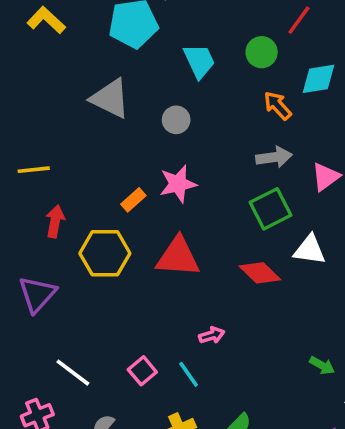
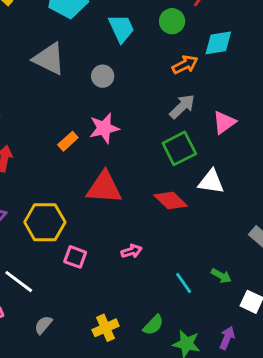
orange arrow: (278, 106) -> (185, 65), turned 105
gray arrow: (274, 157) -> (182, 107), turned -36
yellow hexagon: (105, 253) -> (45, 222), moved
pink square: (142, 371) -> (75, 257), moved, turned -30
cyan line: (189, 374) -> (184, 283), moved

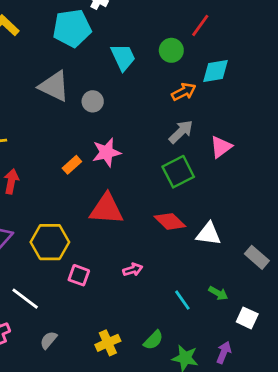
gray circle: (103, 76) -> (93, 101), moved
white triangle: (211, 182) -> (209, 234), moved

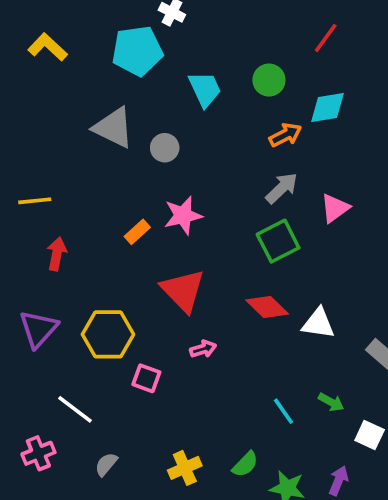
red line: (200, 25) -> (326, 38), moved
red triangle: (106, 209) -> (183, 290), turned 42
pink arrow: (133, 270) -> (203, 349), moved

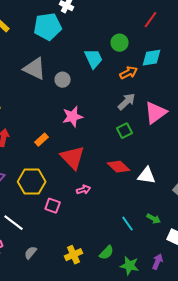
cyan trapezoid: (205, 89) -> (94, 59), moved
pink triangle: (335, 208) -> (156, 113), size x1.4
orange rectangle: (137, 232) -> (42, 140), moved
green square: (278, 241) -> (125, 131), size x0.7

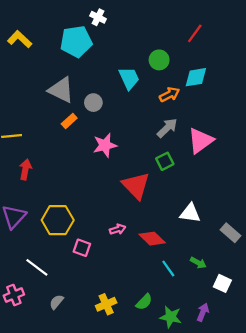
orange rectangle: (42, 140) -> (69, 121), moved
red triangle: (73, 158) -> (136, 186), moved
red diamond: (119, 167) -> (152, 239), moved

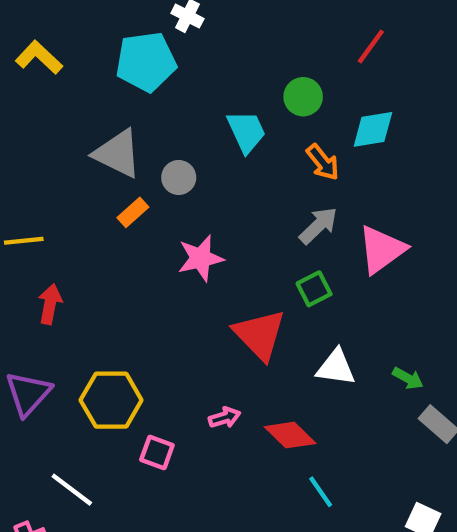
orange arrow: (169, 94) -> (323, 162), turned 78
white triangle: (190, 213) -> (336, 367), moved
green arrow: (198, 263) -> (408, 378), moved

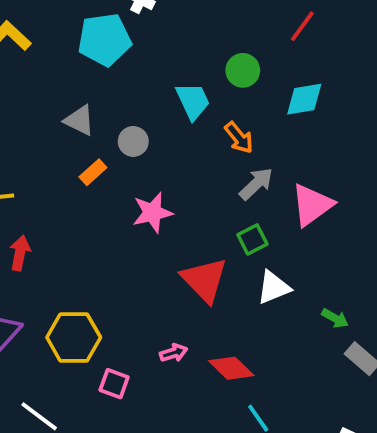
gray triangle: (118, 153) -> (79, 120), size x0.7
orange arrow: (323, 162) -> (239, 138), moved
white triangle: (336, 367) -> (274, 288), moved, turned -30

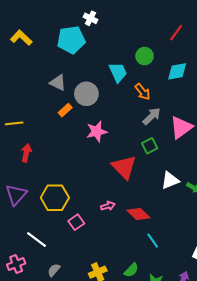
gray circle: (133, 141) -> (86, 94), size x1.5
white triangle: (274, 288) -> (170, 180), moved
pink square: (114, 384) -> (76, 222), turned 35

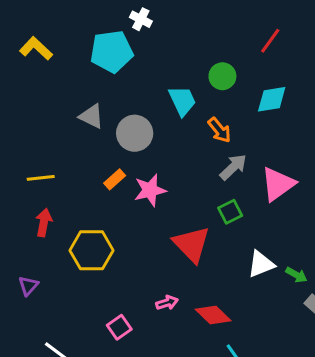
orange rectangle: (65, 110) -> (115, 179), moved
yellow line: (14, 123) -> (41, 178), moved
purple triangle: (16, 195) -> (28, 286), size x0.6
yellow hexagon: (55, 198) -> (91, 250), moved

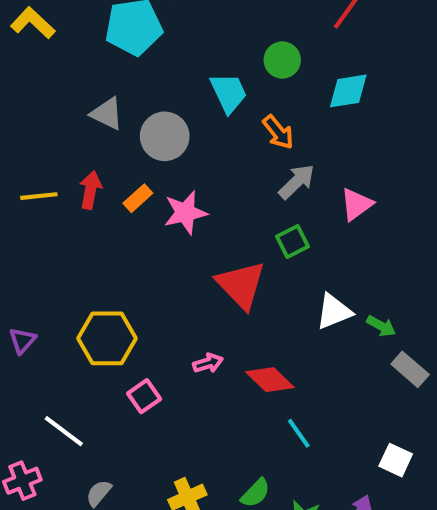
pink triangle: (278, 184) -> (356, 204), size x0.7
red arrow: (44, 223) -> (90, 190), moved
yellow hexagon: (91, 250) -> (107, 338), moved

